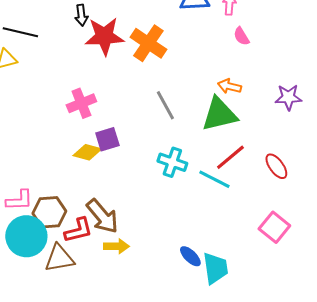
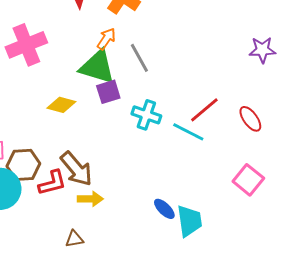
orange arrow: (229, 86) -> (106, 39), moved, turned 110
pink cross: (81, 103) -> (26, 45), moved, size x1.4
green triangle: (219, 114) -> (97, 67), moved, turned 30
purple square: (107, 139) -> (108, 92), moved
brown triangle: (59, 258) -> (74, 239), moved, size x0.6

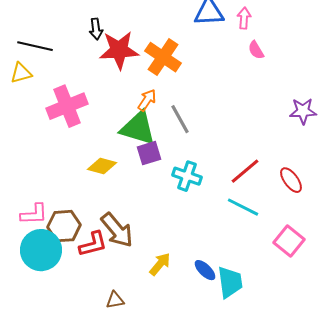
cyan line: (188, 132) -> (243, 207), moved
yellow arrow: (90, 199) -> (160, 264), moved, turned -50

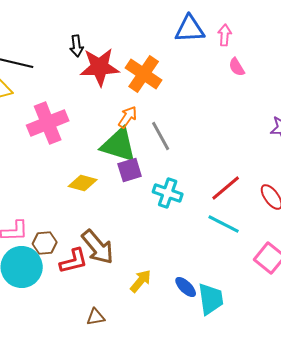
brown hexagon: (64, 226) -> (45, 243), size x0.7

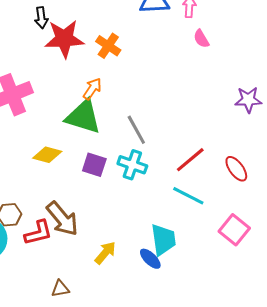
orange cross: (144, 74) -> (108, 46), size x0.7
gray line: (161, 136) -> (136, 130), moved
purple square: (130, 170) -> (94, 165), moved, turned 35
cyan trapezoid: (211, 299) -> (163, 240), moved

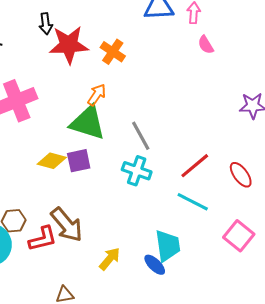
purple square: (94, 165) -> (79, 161), moved, turned -30

